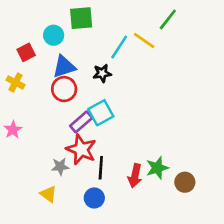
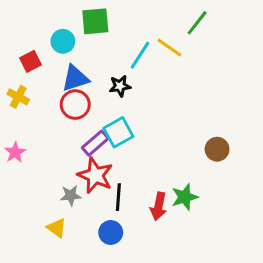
brown circle: (185, 182) -> (217, 149), moved

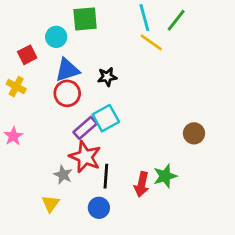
cyan line: (140, 55) -> (144, 18), moved, turned -48
gray star: (71, 195) -> (63, 175), turned 30
yellow triangle: (57, 228) -> (51, 204), turned 30

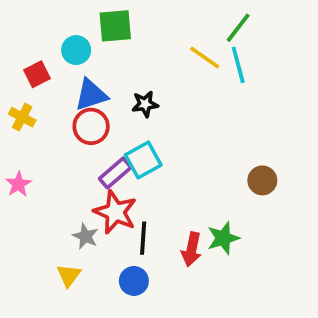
cyan line: (144, 18) -> (238, 65), moved

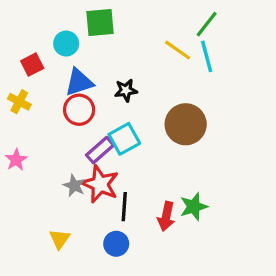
brown circle: (262, 180) -> (186, 124), moved, size x1.6
gray star: (85, 236) -> (74, 186), moved

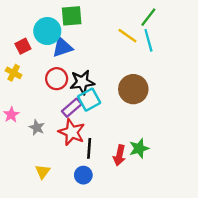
cyan circle: (66, 44) -> (47, 31), size x1.5
blue triangle: (79, 82) -> (62, 47), moved
black star: (126, 90) -> (82, 82), moved, size x1.5
gray star: (74, 186) -> (37, 127), moved

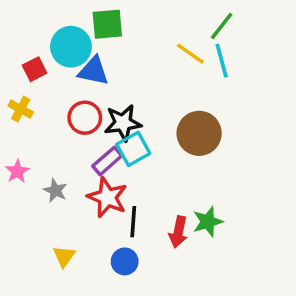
blue triangle: (62, 47) -> (93, 71), turned 30

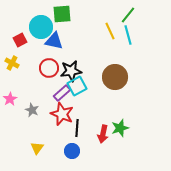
yellow line: (190, 54) -> (110, 31), turned 30

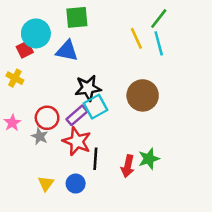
cyan circle: (41, 27) -> (36, 33), moved
red circle: (49, 68) -> (47, 118), moved
blue circle: (72, 151) -> (76, 184), moved

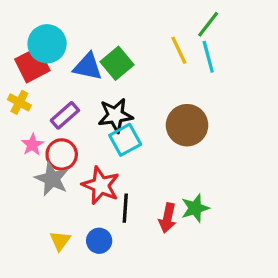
green square: (77, 17) -> (117, 63), moved, turned -35
red square: (25, 50) -> (32, 65), size x1.5
purple rectangle: (77, 115) -> (65, 115), moved
pink star: (12, 123) -> (32, 145), moved
gray star: (40, 136) -> (52, 179), size x1.5

